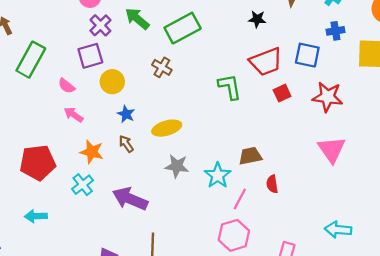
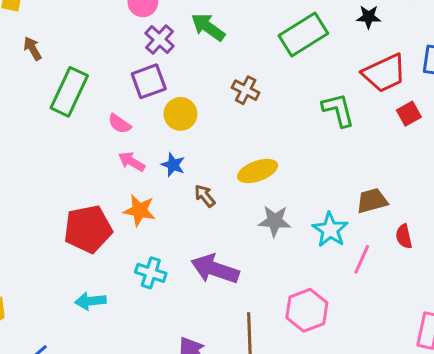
green rectangle: (183, 28) -> (303, 35), moved
blue star: (126, 114) -> (173, 165), moved
orange star: (92, 152) -> (139, 210), moved
cyan cross: (83, 185) -> (151, 273), moved, turned -30
pink hexagon: (234, 235) -> (307, 310), moved

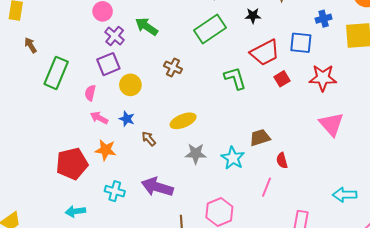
pink semicircle: (120, 124) -> (90, 93), turned 70
pink line: (362, 259) -> (267, 187), moved

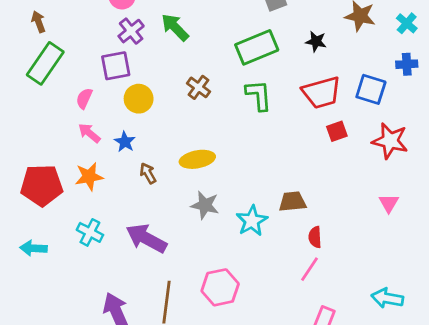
brown arrow: (31, 45) -> (38, 22), moved
green L-shape: (235, 78) -> (259, 95), moved
pink triangle: (331, 124) -> (389, 203), size x0.6
orange star: (106, 150) -> (89, 177), turned -30
pink line: (267, 187) -> (310, 269), moved

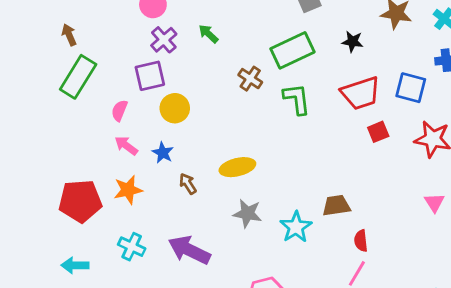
green arrow: (175, 27) -> (208, 34), size x0.7
brown cross: (199, 87) -> (250, 79), moved

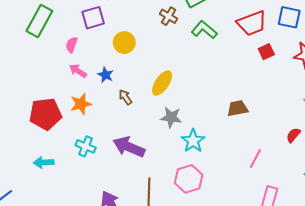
green L-shape: (297, 99) -> (204, 30), turned -40
yellow circle: (175, 108) -> (124, 43), moved
yellow ellipse: (237, 167) -> (162, 83), turned -40
cyan star: (296, 227) -> (193, 141), moved
red semicircle: (361, 241) -> (293, 135), moved, turned 49

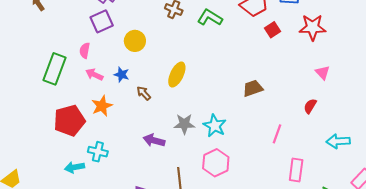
green rectangle: (39, 21) -> (55, 69), moved
gray star: (171, 117) -> (184, 124), moved
cyan cross: (86, 146) -> (98, 152), moved
purple arrow: (129, 147) -> (154, 140), size x0.7

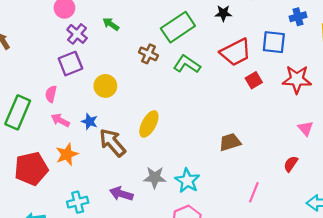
brown arrow: (144, 93) -> (112, 143), size x1.8
cyan cross: (98, 152) -> (78, 202), moved, turned -30

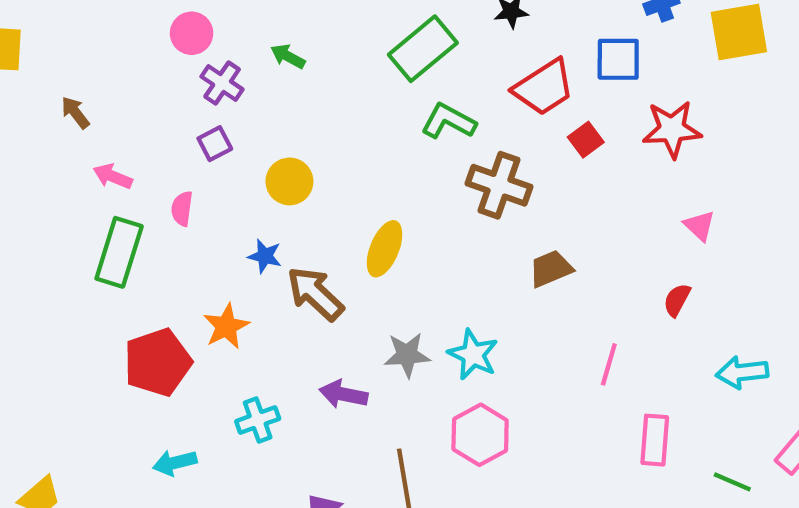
brown cross: (148, 54) -> (499, 185), moved, size x1.6
purple square: (70, 64) -> (215, 144), size x0.7
pink arrow: (60, 120) -> (113, 176), moved

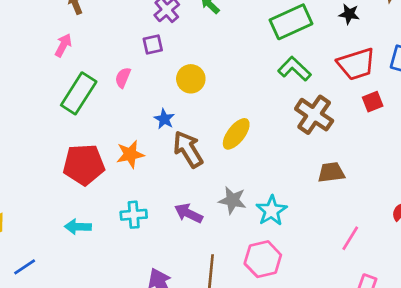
pink arrow: (113, 176) -> (63, 45), moved, turned 80

